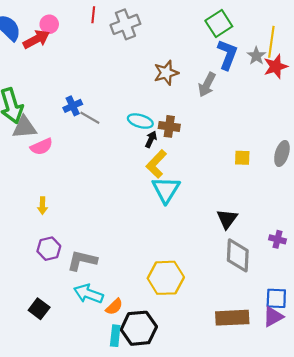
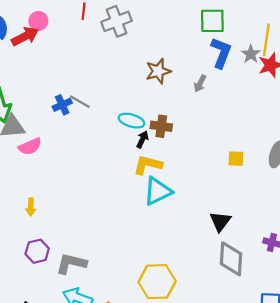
green square: (219, 23) -> (212, 21), turned 32
gray arrow: (207, 85) -> (200, 84), size x0.7
gray line: (90, 118) -> (80, 102), moved
yellow L-shape: (156, 164) -> (148, 165), turned 60
cyan triangle: (166, 190) -> (158, 191), turned 32

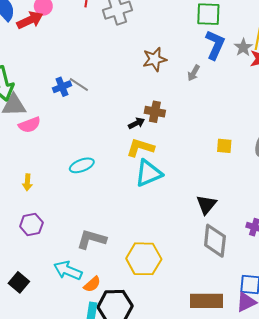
cyan ellipse: (131, 121) -> (82, 165), moved, turned -40
black arrow: (142, 139) -> (136, 123), turned 35
gray L-shape: (71, 264) -> (91, 239), moved

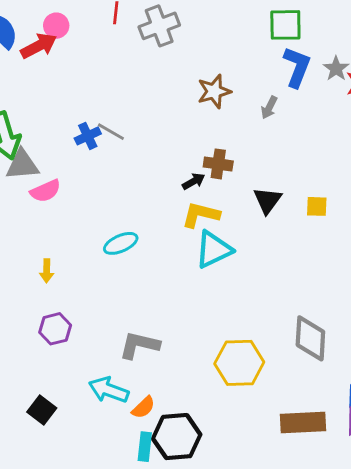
black triangle: (206, 205) -> (267, 200), moved
yellow hexagon: (144, 259) -> (239, 363), moved

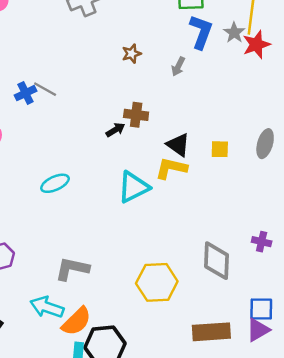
brown star: (214, 91) -> (132, 54), size x0.7
black triangle: (267, 200) -> (178, 145), turned -30
yellow L-shape: (201, 215) -> (171, 168), moved
orange semicircle: (143, 407) -> (77, 321), size x1.5

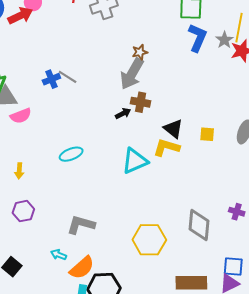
gray arrow: (178, 66) -> (132, 74), moved, size x2.0
cyan arrow: (47, 307) -> (59, 255), size x0.6

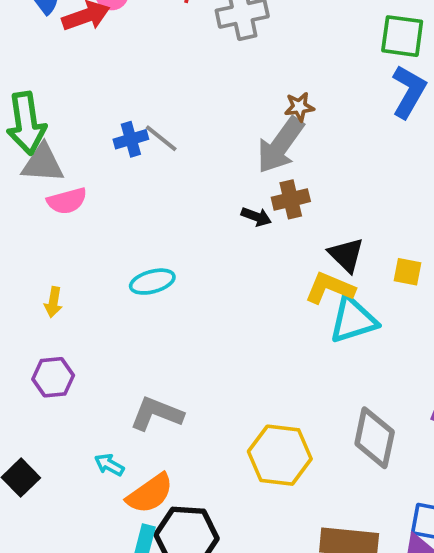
brown cross: (141, 102) -> (291, 199), turned -30
black arrow: (123, 113) -> (256, 217), turned 42
cyan triangle: (135, 161) -> (353, 320), moved

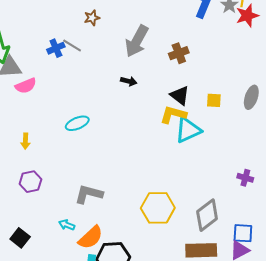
brown star: (299, 107) -> (92, 18), moved
brown cross: (291, 199) -> (179, 53), moved
gray diamond: (375, 438) -> (207, 215), moved, turned 48

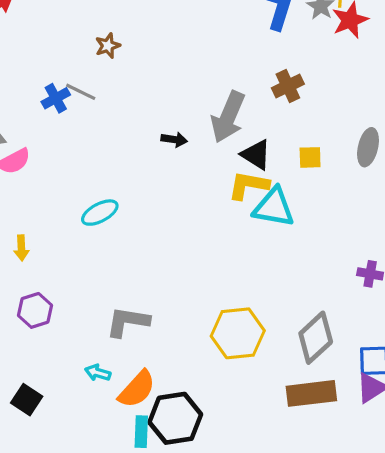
gray arrow: (137, 41) -> (228, 117), moved
brown cross: (179, 53) -> (288, 86), moved
cyan triangle: (188, 130) -> (274, 207), turned 40

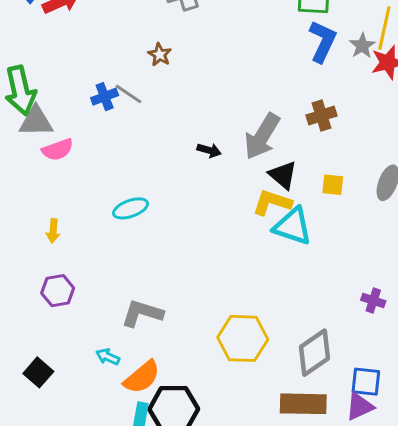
brown star: (108, 46) -> (160, 55), turned -30

